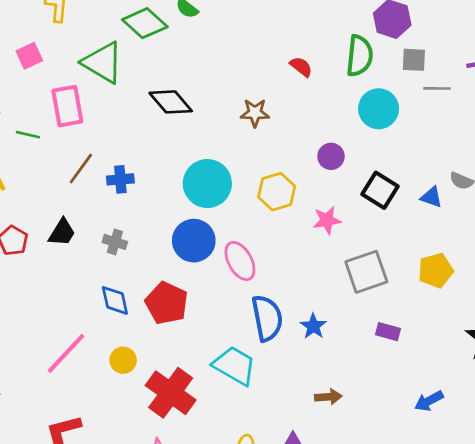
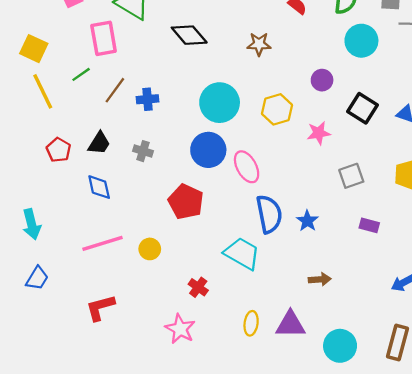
green line: (28, 135) -> (81, 74), moved, turned -48
gray square: (366, 272) -> (351, 176), size x0.7
blue diamond: (115, 300) -> (99, 187), moved
pink line: (66, 353) -> (102, 243), turned 30
red cross: (171, 393) -> (198, 287), moved, size x0.5

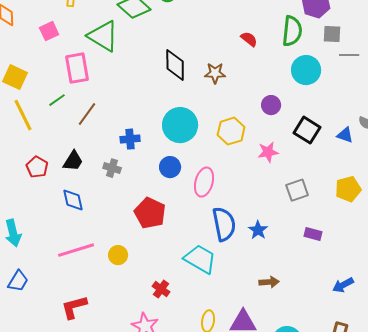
black diamond: (189, 35) -> (175, 65), moved, turned 40
blue cross: (147, 99) -> (130, 139), moved
blue circle: (208, 150) -> (170, 167), size x0.7
pink ellipse: (247, 167) -> (204, 182), turned 44

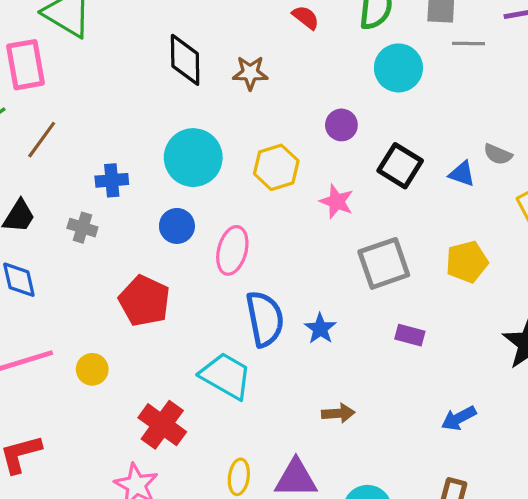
pink star: (268, 152) -> (337, 202), turned 30
gray square: (297, 190) -> (384, 263), size x1.4
red cross: (161, 289) -> (162, 425), size x1.6

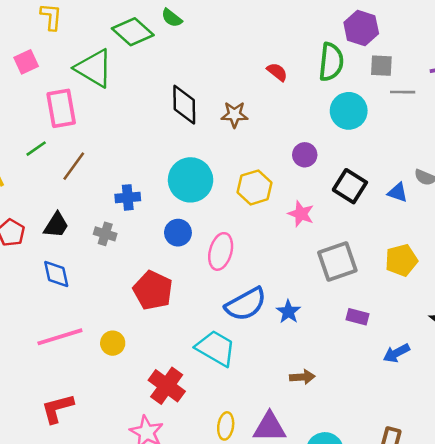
blue semicircle: (265, 319) -> (246, 304), turned 72
blue arrow: (459, 418) -> (396, 353), moved

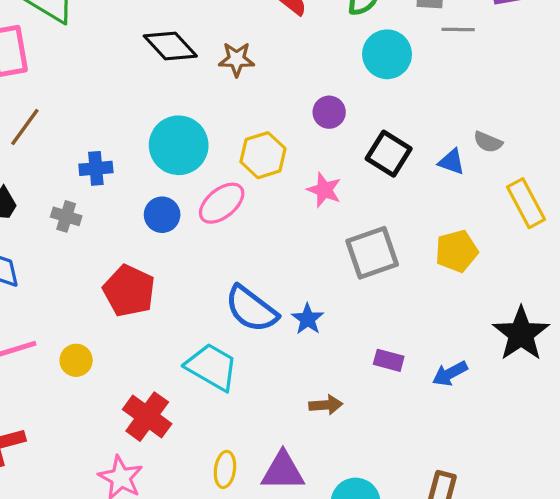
black diamond: (184, 105) -> (170, 46), turned -42
pink ellipse: (221, 251) -> (222, 203), moved, turned 36
blue semicircle: (246, 304) -> (251, 309), turned 66
purple rectangle: (357, 317) -> (389, 360), moved

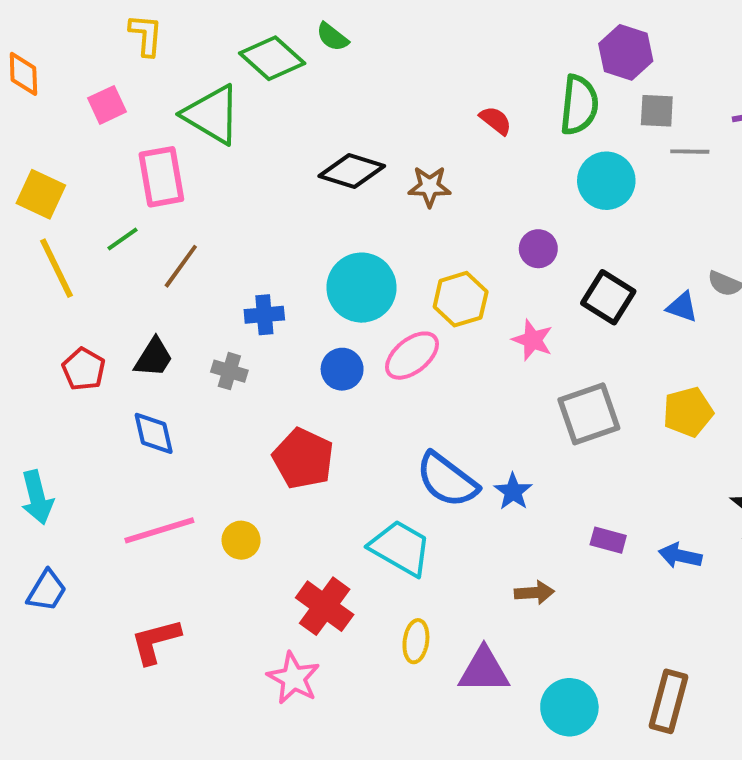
black diamond: (170, 46) -> (352, 171), turned -30
blue arrow: (450, 374) -> (680, 556), turned 40
yellow ellipse: (225, 469) -> (416, 641), moved

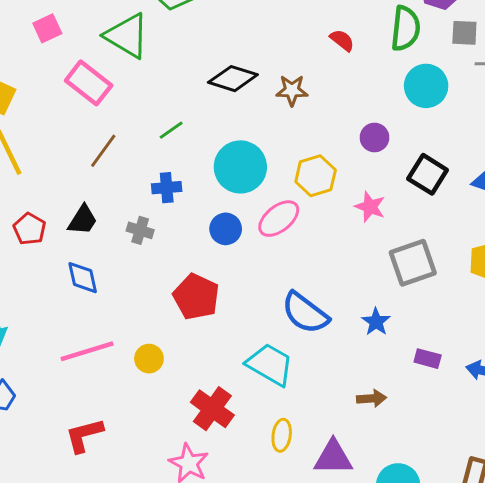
pink rectangle: (161, 177) -> (89, 83), turned -42
green line: (123, 239) -> (171, 130), moved
blue star: (513, 492) -> (376, 322), moved

